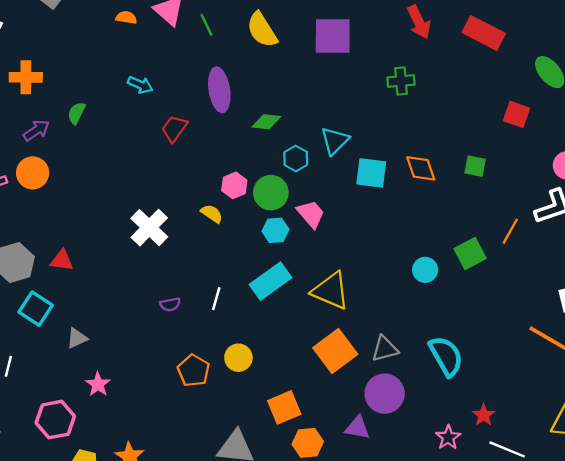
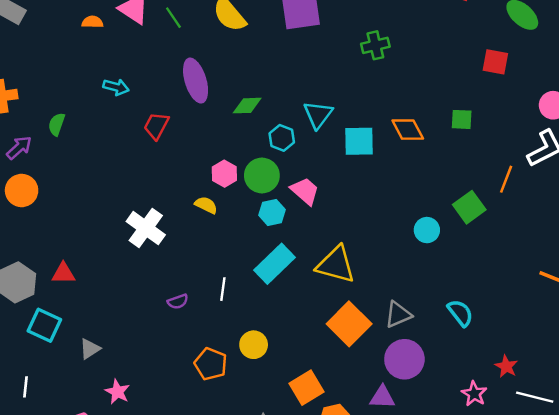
cyan semicircle: (446, 356) -> (460, 313), size x0.7

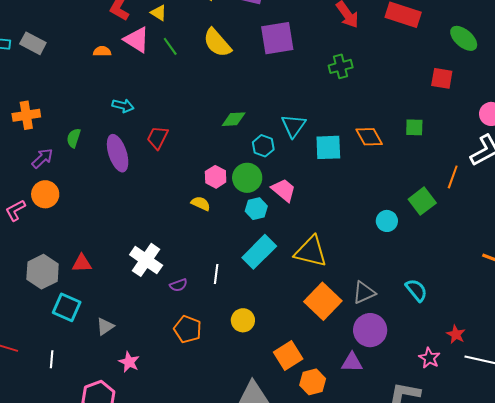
purple ellipse: (196, 81) -> (118, 153), moved
white cross: (146, 228) -> (146, 260), moved
orange pentagon: (211, 364) -> (188, 329), moved

